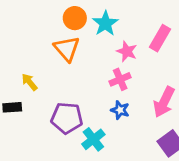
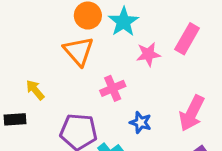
pink star: (127, 51) -> (148, 54), turned -30
pink cross: (120, 79) -> (113, 88), moved

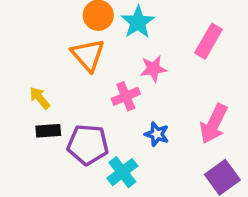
pink star: (148, 54) -> (153, 69), moved
black rectangle: (15, 119) -> (48, 131), moved

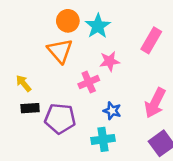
cyan cross: (122, 172) -> (103, 139), moved, turned 30

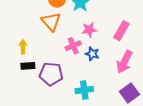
pink rectangle: (151, 40) -> (121, 31), moved
yellow arrow: (24, 83) -> (23, 47), turned 40
blue star: (112, 111) -> (92, 54), moved

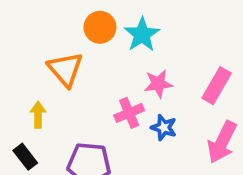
orange triangle: (51, 22) -> (65, 69), moved
black rectangle: (28, 66) -> (25, 157), moved, turned 56

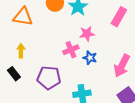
orange triangle: (65, 69) -> (23, 17), moved, turned -40
pink rectangle: (217, 86) -> (119, 17), moved

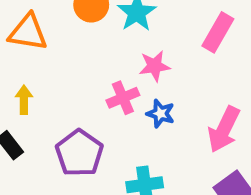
purple pentagon: (49, 78) -> (79, 153), turned 30

